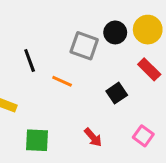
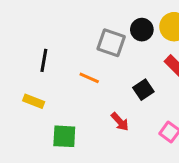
black line: (30, 61) -> (44, 60), moved, turned 30
red arrow: (93, 137) -> (120, 122), moved

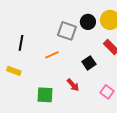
orange line: (89, 78) -> (52, 55), turned -48
green square: (64, 136) -> (45, 95), moved

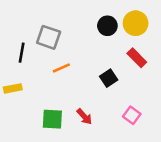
gray square: (67, 31) -> (49, 37), moved
yellow rectangle: (14, 71) -> (13, 88), turned -32
red arrow: (73, 85) -> (84, 117), moved

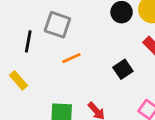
yellow rectangle: (13, 88) -> (18, 80), turned 60

